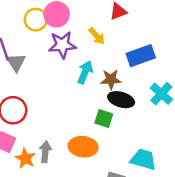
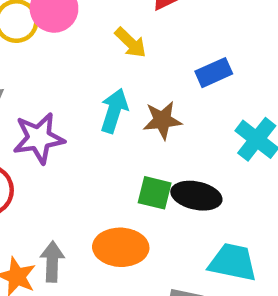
purple star: (62, 45) -> (39, 138), moved
blue rectangle: (141, 56) -> (214, 73), size x0.7
black ellipse: (121, 100) -> (196, 196), moved

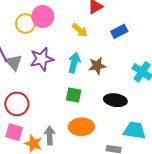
blue rectangle: (214, 73) -> (119, 31), moved
purple star: (39, 138) -> (42, 59), moved
green square: (155, 193) -> (74, 95), moved

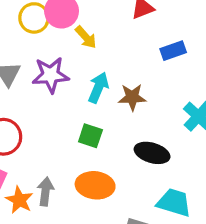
yellow arrow: (80, 30) -> (86, 37), moved

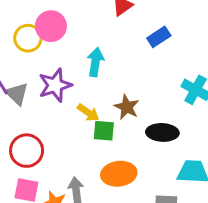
yellow arrow: (86, 37) -> (88, 113), moved
cyan arrow: (98, 88) -> (95, 62), moved
brown star: (132, 97) -> (127, 107), moved, turned -30

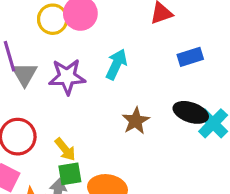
yellow arrow: (88, 113) -> (65, 149), moved
green square: (104, 131) -> (70, 174), moved, turned -30
black ellipse: (162, 132) -> (191, 112), moved

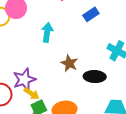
purple star: (67, 77) -> (24, 80), moved
black ellipse: (191, 112) -> (95, 77), moved

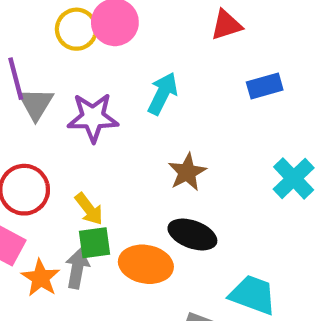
black ellipse: (95, 77) -> (192, 234), moved
purple star: (24, 80) -> (93, 117), moved

